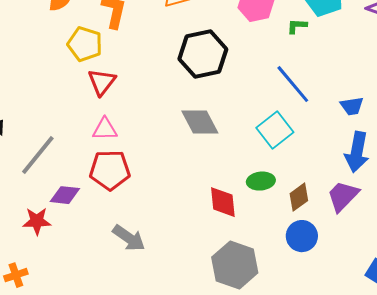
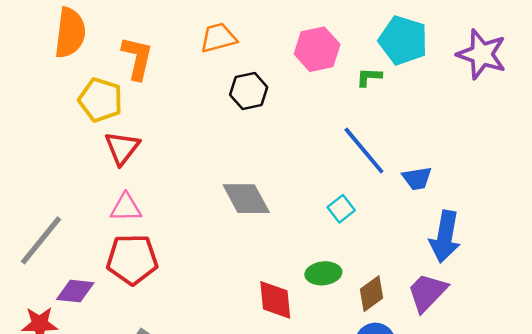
black hexagon: (203, 54) -> (249, 91), moved, size x0.6
blue trapezoid: (352, 106) -> (417, 178), moved
cyan square: (275, 130) -> (341, 209), size x0.6

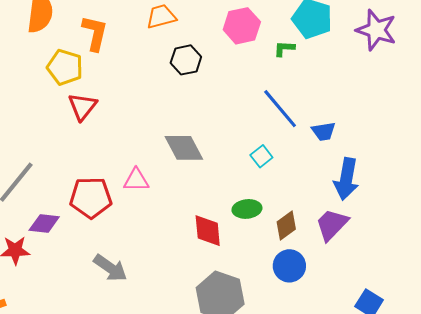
pink triangle: (126, 207) -> (136, 180), moved

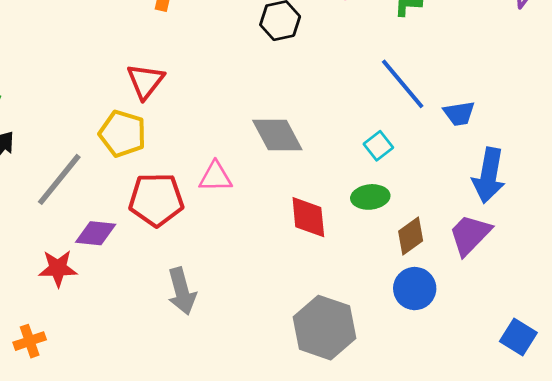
yellow pentagon: (65, 67) -> (123, 134), moved
green ellipse: (247, 209) -> (370, 197), moved
red diamond: (208, 231) -> (308, 217), moved
gray arrow: (110, 268) -> (182, 291), turned 40

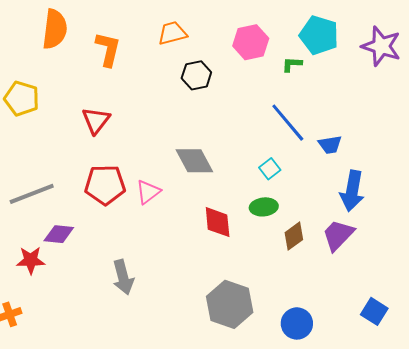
yellow pentagon: (123, 134) -> (22, 98), moved
pink triangle: (215, 177) -> (148, 192), turned -36
gray line: (59, 179) -> (32, 194), turned 30
red pentagon: (156, 200) -> (105, 185), moved
blue circle: (415, 289) -> (297, 323), moved

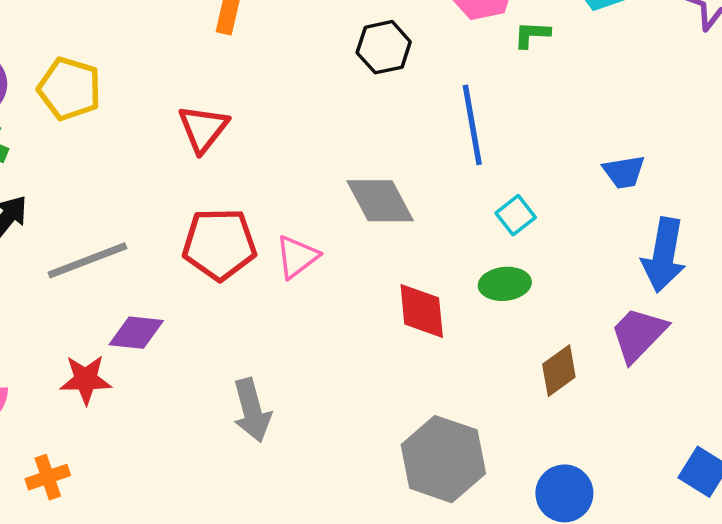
green L-shape: (292, 64) -> (532, 35), moved
blue line: (288, 123) -> (472, 125), moved, turned 30
brown diamond: (294, 236) -> (559, 371), moved

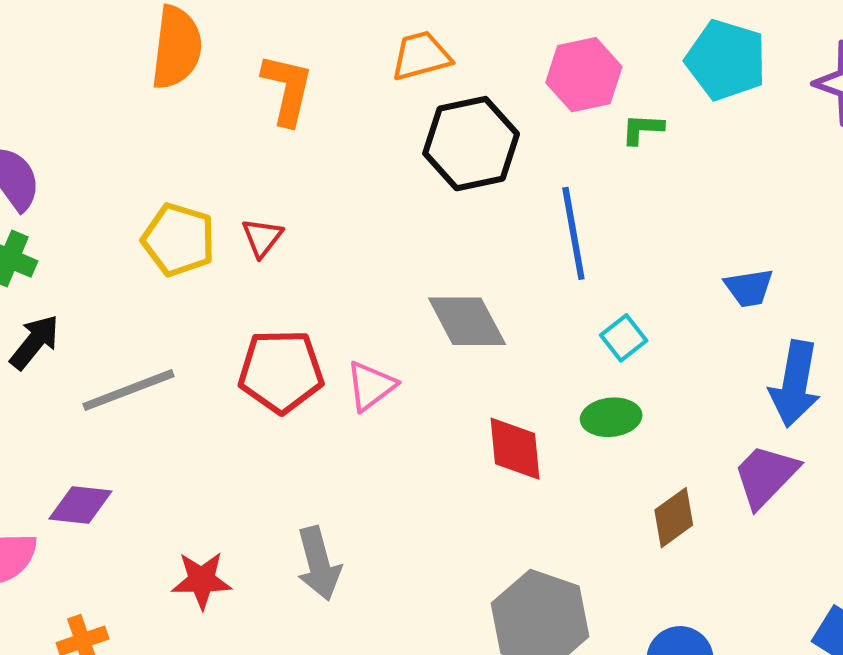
black hexagon: (384, 47) -> (471, 144), size x1.5
yellow pentagon: (69, 89) -> (179, 240), moved
red triangle: (203, 128) -> (262, 238), size x0.7
purple diamond: (136, 333) -> (80, 505), moved
red star: (86, 380) -> (202, 580), moved

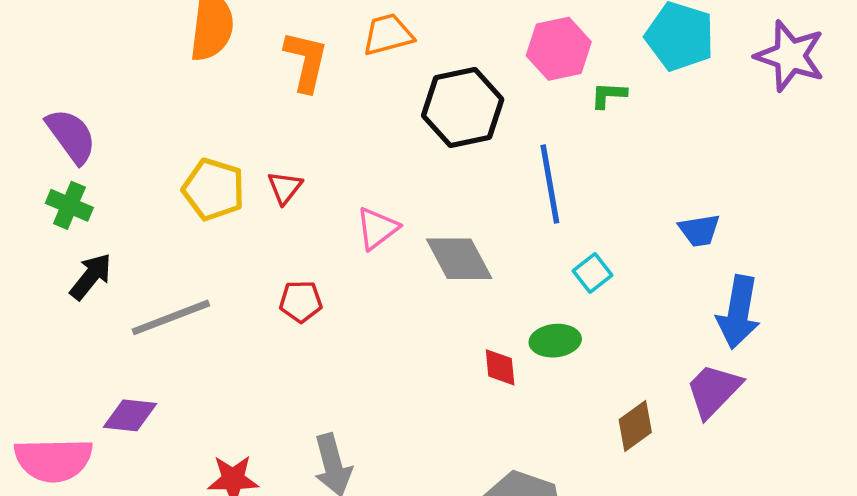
orange trapezoid: (421, 56) -> (388, 35), moved
red pentagon: (281, 371) -> (301, 301), size x0.6
pink triangle: (371, 386) -> (377, 228), moved
green ellipse: (611, 417) -> (555, 341), moved
red diamond: (515, 449) -> (500, 367), size x0.7

